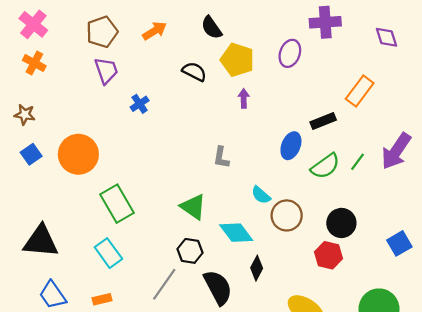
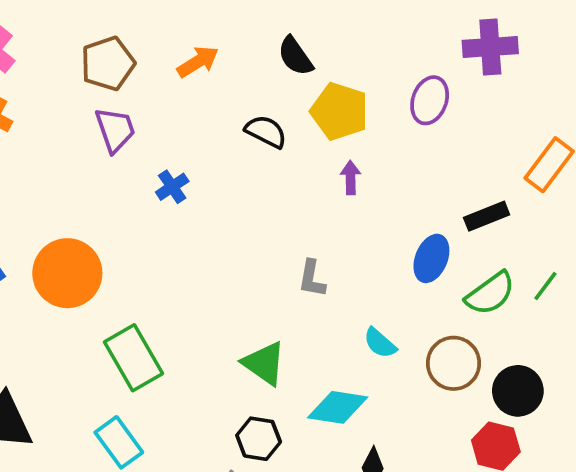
brown circle: (287, 215) -> (454, 363), moved
cyan diamond: (236, 233) -> (338, 407), turned -44

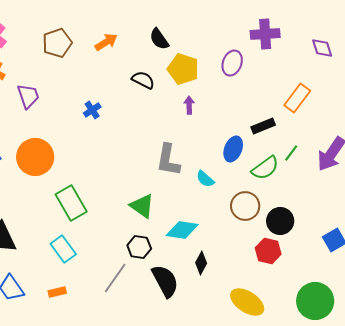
purple trapezoid: (115, 130) -> (28, 96), moved
gray L-shape: (312, 279) -> (168, 160), size x1.6
green line: (545, 286) -> (291, 153), moved
cyan semicircle: (380, 343) -> (205, 179), moved

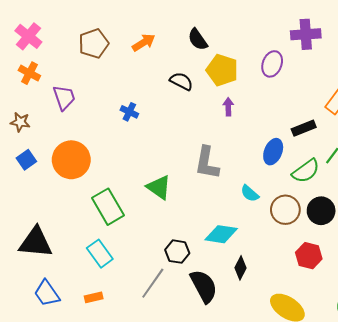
blue cross: (92, 110) -> (129, 112), turned -30
cyan semicircle: (205, 179) -> (250, 193), moved
green triangle: (142, 206) -> (159, 187), moved
black circle: (280, 221) -> (321, 211), moved

